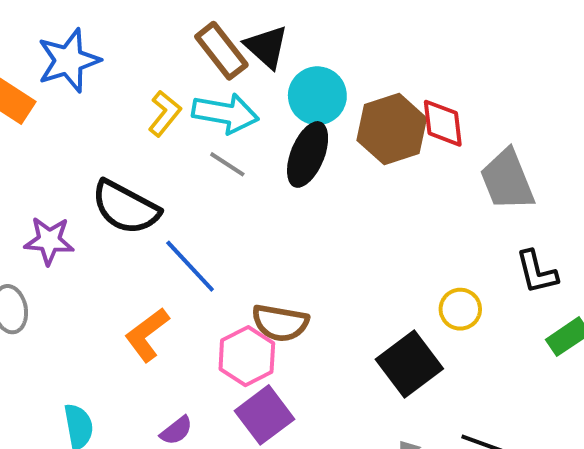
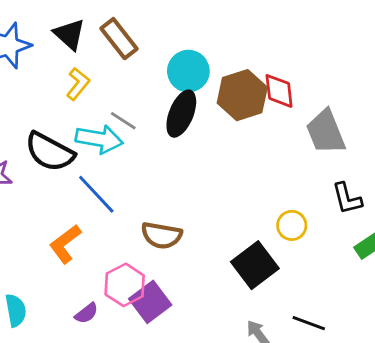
black triangle: (266, 47) -> (69, 34), moved
cyan arrow: (225, 113) -> (99, 139), moved
pink hexagon: (247, 356) -> (125, 285), moved

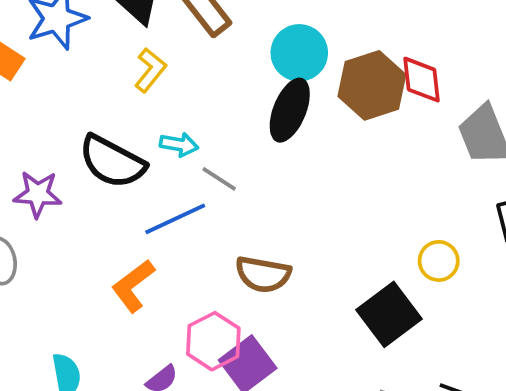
gray line: (123, 121) -> (219, 179), moved
cyan arrow: (99, 139) -> (179, 144), size x0.6
blue line: (96, 194) -> (175, 219), turned -72

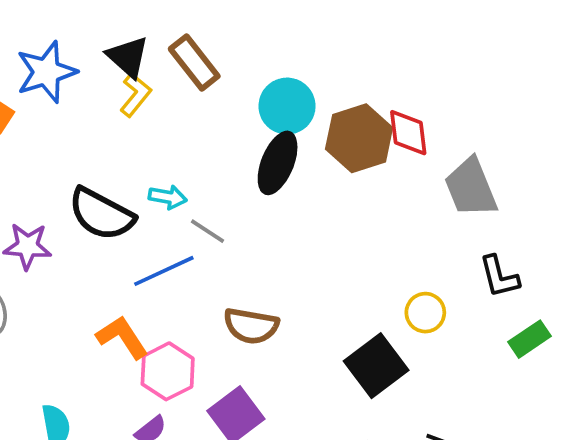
yellow L-shape: (150, 70) -> (135, 95), moved
orange L-shape: (133, 286) -> (122, 337), turned 94
pink hexagon: (213, 341) -> (168, 371), moved

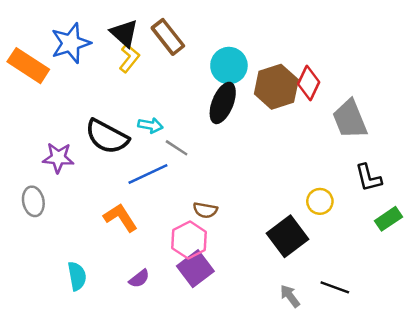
red diamond: (408, 133) -> (309, 83), turned 32
brown semicircle: (251, 326) -> (205, 210), size x0.7
pink hexagon: (168, 371) -> (189, 240), moved

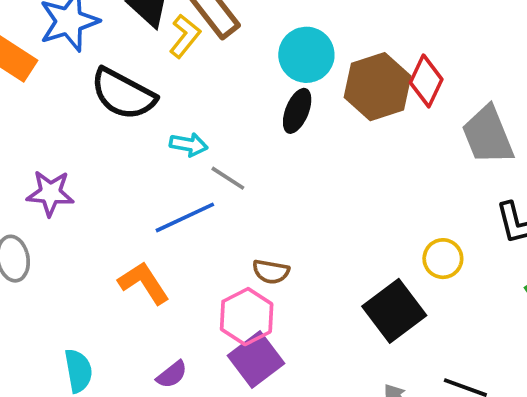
yellow L-shape: (129, 58) -> (185, 36), moved
black ellipse: (223, 103) -> (297, 111), size x0.7
black semicircle: (107, 137) -> (123, 94), moved

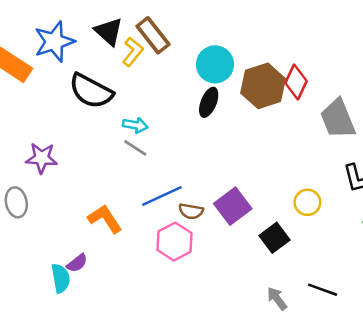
gray line: (228, 178) -> (135, 148), moved
blue line: (185, 217) -> (162, 196), moved
black square: (394, 311) -> (274, 238), size x0.7
purple square: (256, 360) -> (233, 206), moved
purple semicircle: (172, 374) -> (77, 263), moved

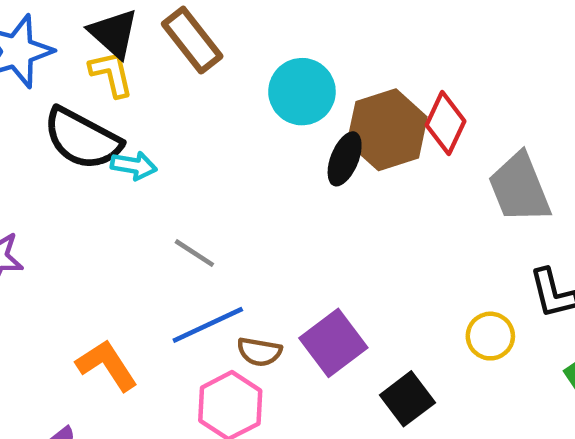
yellow L-shape: (133, 52) -> (111, 74), moved, turned -52
black ellipse: (209, 102) -> (345, 159), moved
cyan arrow: (135, 125) -> (134, 166), moved
gray line: (135, 148) -> (194, 253), moved
yellow circle: (307, 202) -> (490, 336), moved

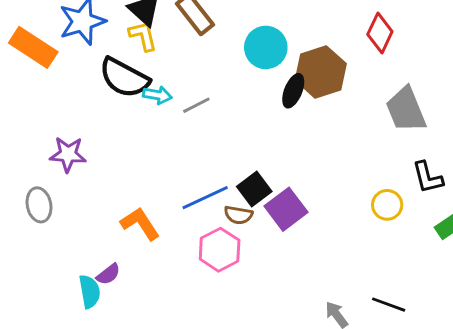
red diamond: (446, 123) -> (380, 33), moved
gray line: (194, 253) -> (196, 105), moved, turned -60
black square: (407, 399) -> (254, 189), moved

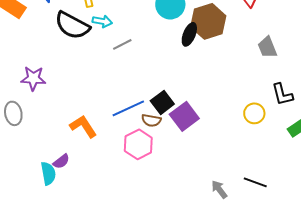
cyan arrow: (157, 95) -> (102, 21), moved
gray trapezoid: (406, 110) -> (267, 47), size x0.7

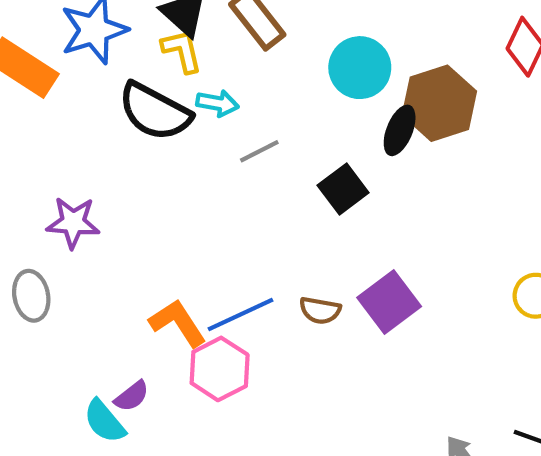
black square: (162, 102) -> (343, 189), moved
blue line: (128, 108) -> (241, 315), moved
pink hexagon: (138, 144) -> (220, 369), moved
cyan semicircle: (48, 173) -> (104, 421), turned 150

